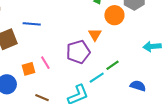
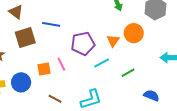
orange circle: (114, 15) -> (134, 33), moved
purple pentagon: (78, 52) -> (83, 44), moved
cyan line: (97, 78) -> (102, 63), moved

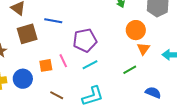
orange triangle: (113, 41) -> (143, 49), moved
cyan line: (102, 63) -> (90, 65), moved

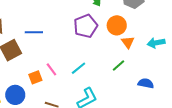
purple pentagon: (85, 40) -> (86, 26), moved

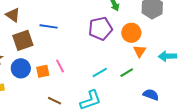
cyan line: (79, 68) -> (100, 73), moved
blue circle: (15, 95) -> (21, 68), moved

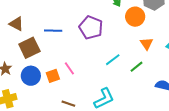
purple pentagon: (100, 29) -> (91, 27), moved, turned -30
orange circle: (131, 33) -> (135, 17), moved
cyan line: (100, 73) -> (113, 60), moved

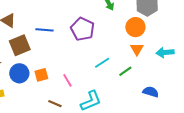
orange circle: (135, 17) -> (135, 27), moved
pink line: (69, 68) -> (67, 80), moved

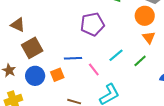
purple pentagon: (83, 29) -> (92, 24), turned -30
blue line: (45, 30) -> (73, 58), moved
pink line: (67, 80) -> (94, 69), moved

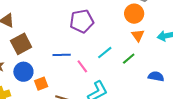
orange square: (57, 75) -> (41, 84), moved

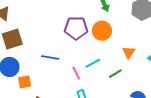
orange circle: (134, 14) -> (102, 31), moved
pink line: (82, 66) -> (76, 73), moved

